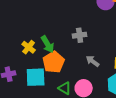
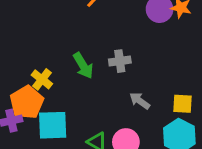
green arrow: (48, 44) -> (83, 66), moved
orange pentagon: (54, 62) -> (27, 102), moved

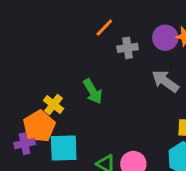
gray cross: (120, 61) -> (128, 48), moved
gray arrow: (140, 101) -> (165, 81), moved, size x1.4

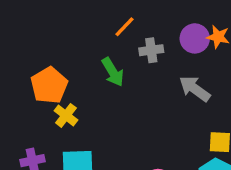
green arrow: (93, 91) -> (113, 72), moved
orange pentagon: (39, 126) -> (49, 85), moved

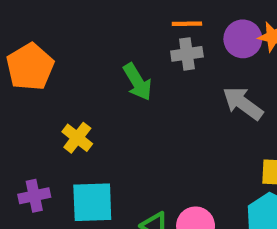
orange line: (124, 27) -> (187, 24), moved, turned 45
orange pentagon: (49, 85) -> (30, 67), moved

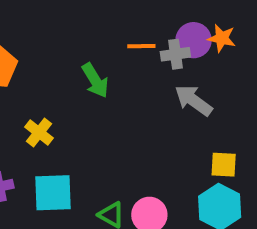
orange line: (187, 24) -> (141, 46), moved
gray cross: (187, 54) -> (175, 54), moved

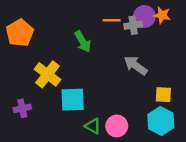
gray arrow: (194, 100) -> (136, 66), moved
yellow cross: (39, 133) -> (47, 74), size x1.5
cyan square: (53, 193) -> (73, 100), moved

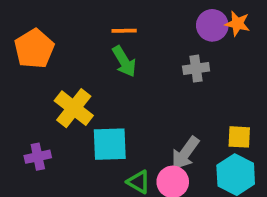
orange line: (112, 20) -> (124, 31), moved
gray cross: (133, 25) -> (196, 69), moved
gray arrow: (136, 66) -> (185, 153), moved, turned -90

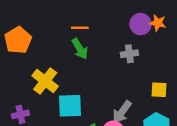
yellow square: (239, 137) -> (159, 90), moved

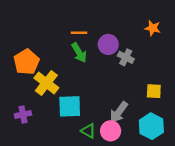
purple circle: (140, 24) -> (108, 44), moved
orange pentagon: (18, 40) -> (27, 62), moved
gray cross: (129, 54) -> (126, 57), turned 35

